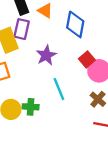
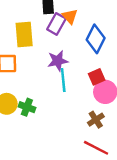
purple rectangle: (22, 29) -> (56, 24), moved
cyan line: (59, 89) -> (63, 80), moved

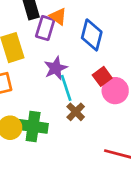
green cross: (27, 107) -> (33, 126), size x1.5
brown cross: (96, 120) -> (76, 112), moved

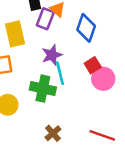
brown cross: (76, 112) -> (53, 133), moved
green cross: (33, 126) -> (43, 89), moved

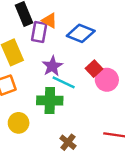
blue diamond: (86, 28) -> (81, 33), turned -76
cyan line: (60, 73) -> (64, 82), turned -40

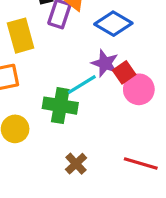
purple star: (52, 66) -> (105, 63), moved, turned -30
cyan line: (64, 82) -> (82, 84), turned -65

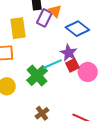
red square: (124, 72) -> (72, 65), moved
green cross: (60, 106) -> (37, 76), turned 30

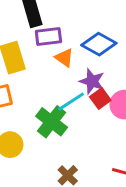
orange triangle: (55, 11) -> (64, 58), moved
purple rectangle: (44, 18) -> (48, 37), turned 66

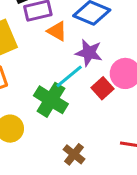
red square: (100, 99) -> (103, 88), moved

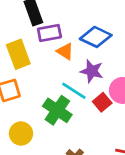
cyan line: (69, 76) -> (74, 91), turned 70

